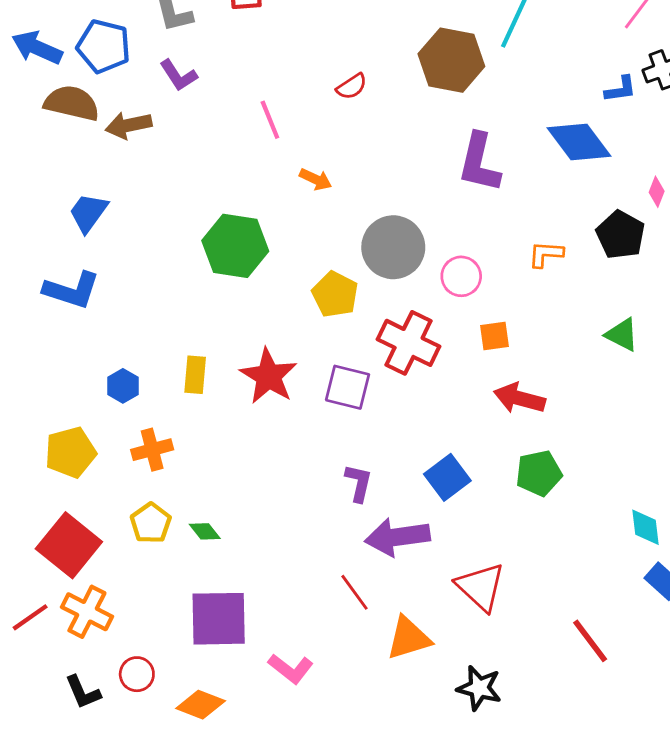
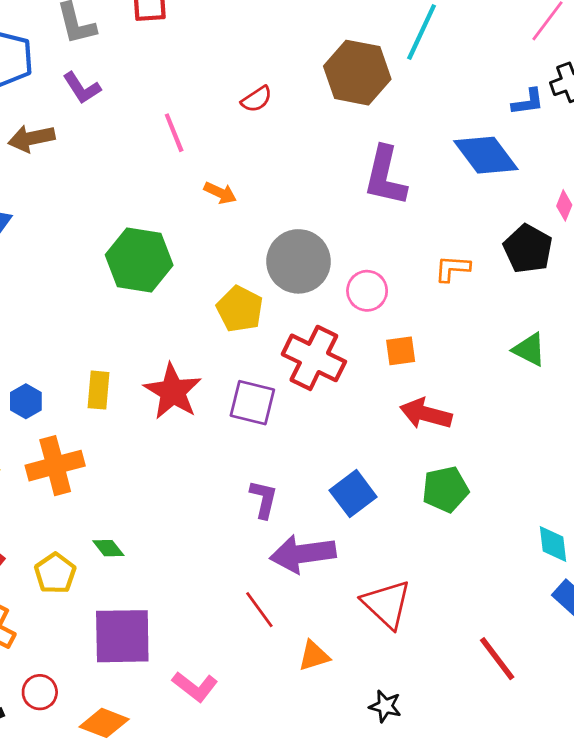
orange cross: (152, 450) -> (55, 466), size x1.4
yellow pentagon: (151, 523) -> (55, 573), moved
orange triangle: (409, 638) -> (314, 656), size x0.7
black star: (479, 688) -> (385, 706), size x0.7

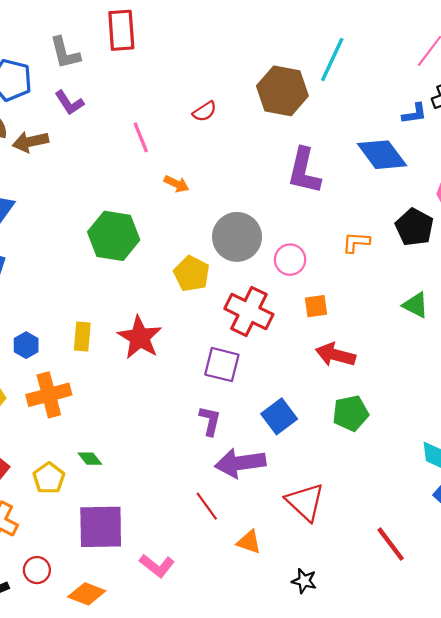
purple square: (252, 403) -> (222, 365), moved
orange triangle: (314, 656) -> (249, 542), turned 36

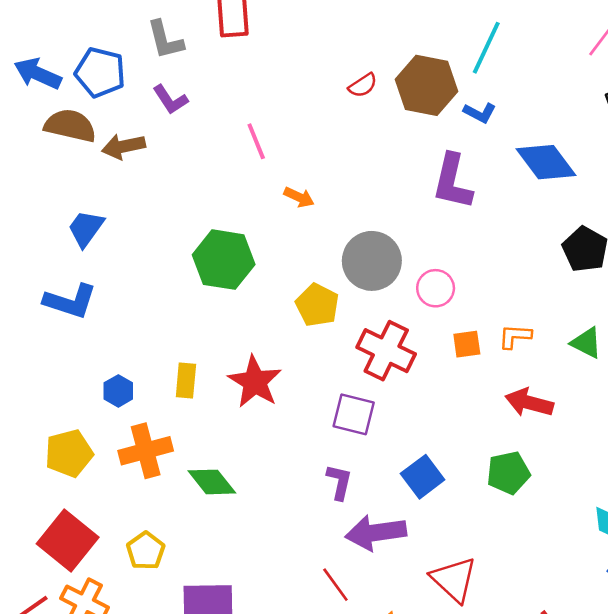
red semicircle: (205, 111) -> (363, 85), moved
blue L-shape: (414, 114) -> (480, 113), moved, turned 36
orange L-shape: (356, 242) -> (515, 336), moved
red arrow: (335, 355) -> (529, 403), moved
green diamond: (90, 459) -> (212, 482), moved, size x1.6

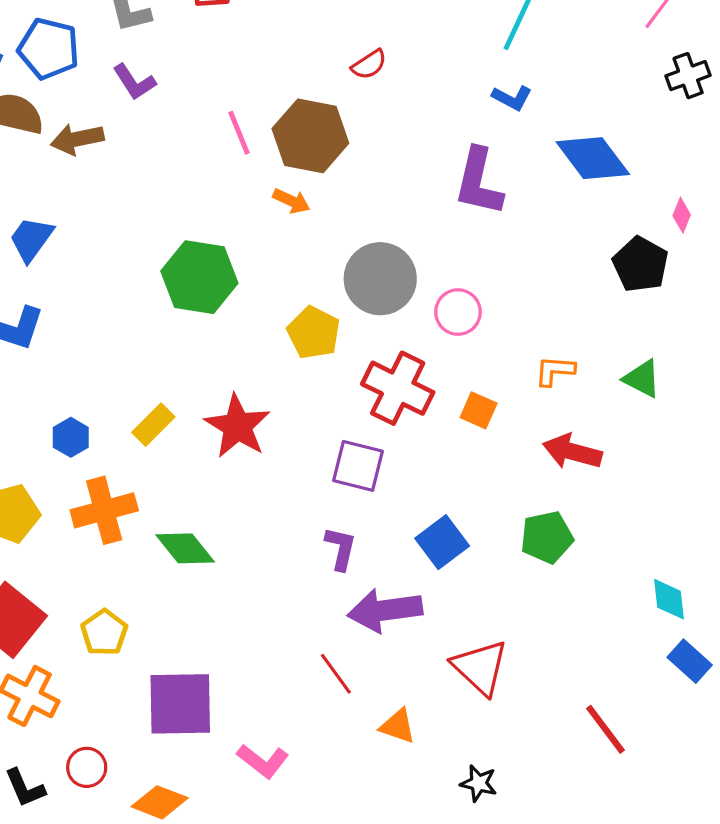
brown hexagon: (426, 85) -> (310, 136), moved
orange square: (467, 344) -> (479, 410), moved, turned 32
yellow rectangle: (186, 381) -> (153, 425), turned 40

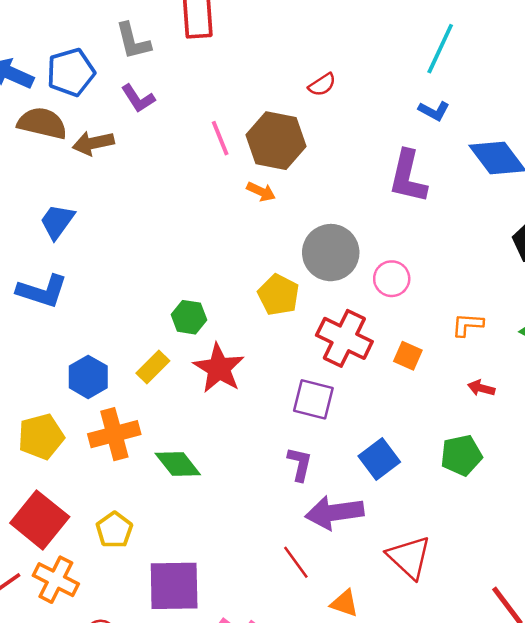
blue pentagon: (49, 49) -> (71, 72), turned -30
green hexagon: (199, 277) -> (189, 317), moved, size x0.6
blue hexagon: (71, 437) -> (88, 377), size x1.4
red arrow: (572, 452) -> (481, 388), size x0.6

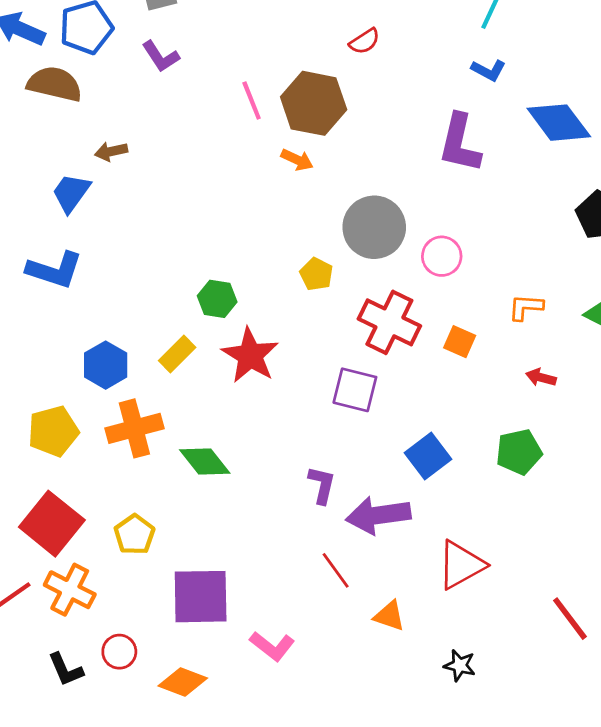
brown arrow: (93, 143) -> (111, 151), moved, size x0.7
yellow pentagon: (279, 295) -> (316, 274), size x0.7
purple L-shape: (300, 464) -> (322, 485), moved
red triangle: (409, 557) -> (461, 565), turned 48

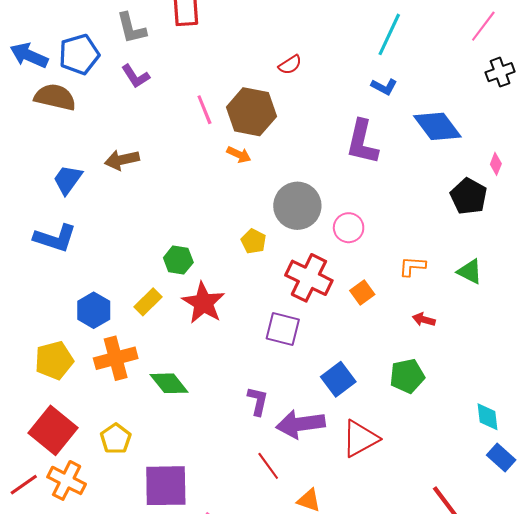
brown arrow: (111, 151) -> (122, 160), moved, size x1.4
orange square: (460, 342) -> (362, 292), turned 30
red triangle: (461, 565) -> (360, 439), moved

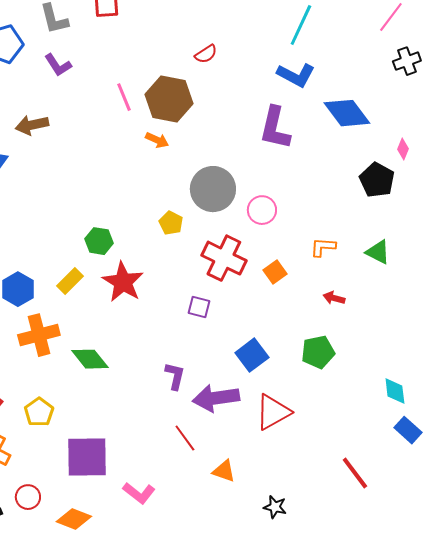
blue L-shape: (384, 87) -> (296, 75), size x1.5
brown arrow: (122, 160) -> (32, 125), moved
purple square: (283, 329) -> (199, 307), size x0.7

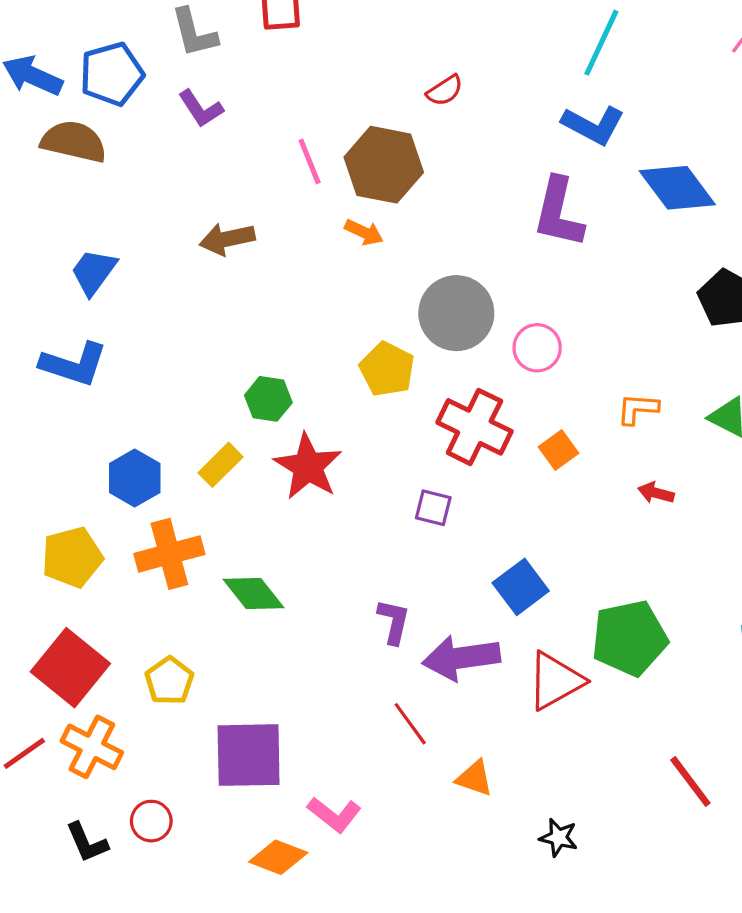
brown arrow: (32, 125) -> (227, 239), moved
yellow pentagon: (171, 223) -> (387, 369), size x1.4
green pentagon: (318, 352) -> (629, 638), moved, size x1.4
orange diamond: (74, 519) -> (278, 857), moved

